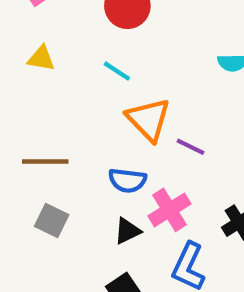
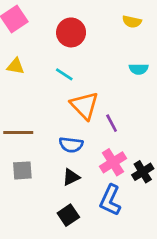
purple line: (191, 147) -> (112, 123), turned 36
pink cross: (169, 210) -> (113, 162), moved
gray square: (52, 220) -> (22, 170), turned -30

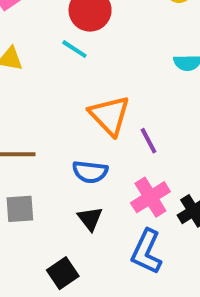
cyan line: (64, 74) -> (74, 49), moved
black triangle: (71, 177) -> (90, 219), turned -42
black square: (68, 215) -> (63, 273), moved

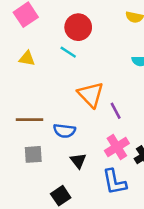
blue semicircle: (90, 172) -> (64, 131), moved
blue L-shape: (147, 252) -> (114, 182), turned -36

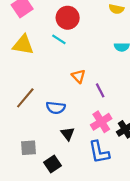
yellow triangle: (27, 58) -> (23, 45), size x1.5
orange triangle: (91, 95) -> (78, 76), size x0.6
brown line: (29, 120) -> (25, 98), turned -50
gray square: (33, 154) -> (29, 148), moved

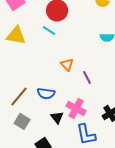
brown line: (25, 98) -> (19, 96), moved
pink cross: (101, 122) -> (76, 108), moved, turned -30
gray square: (29, 148) -> (22, 121), moved, turned 35

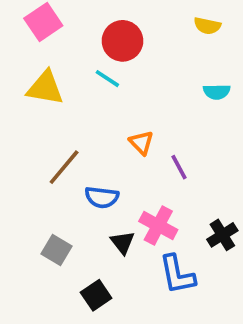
brown line: (19, 96) -> (64, 167), moved

